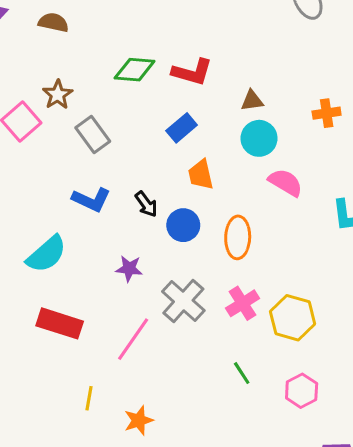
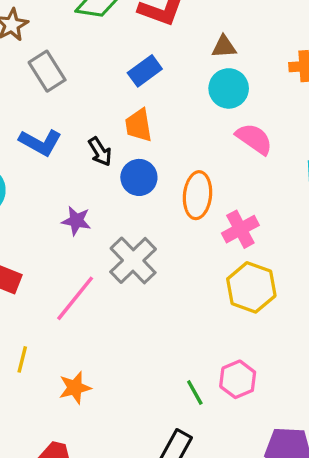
orange trapezoid: (201, 175) -> (139, 125), moved
pink cross: (243, 303) -> (240, 229), moved
green line: (242, 373) -> (195, 393), moved
pink hexagon: (302, 391) -> (238, 379), moved

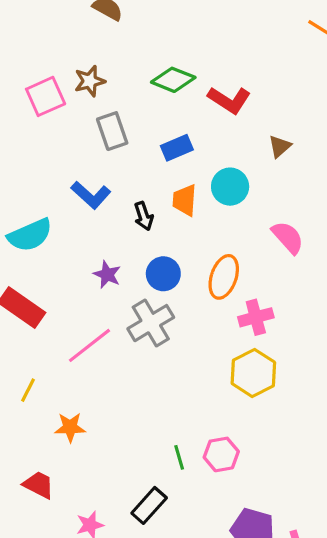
brown triangle: (224, 47) -> (280, 146), turned -50
blue rectangle: (145, 71) -> (177, 148), moved
cyan circle: (229, 88) -> (230, 187), moved
blue circle: (139, 177) -> (163, 274), moved

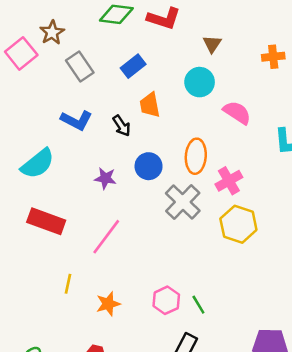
cyan circle: (230, 187) -> (200, 82), moved
gray cross: (151, 323) -> (183, 202), moved
pink hexagon: (221, 454) -> (166, 300), moved

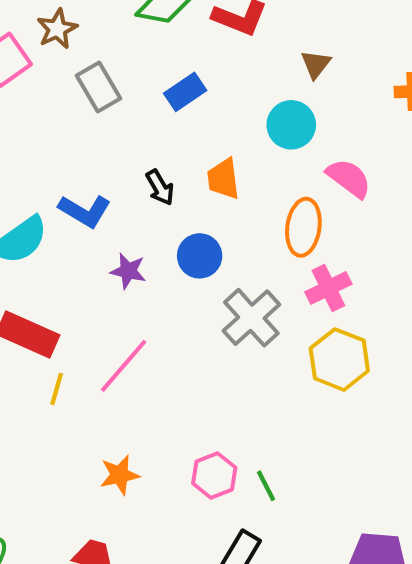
orange trapezoid: (150, 105) -> (223, 179), moved
blue L-shape: (76, 120) -> (85, 211), moved
orange ellipse: (196, 156) -> (303, 227), moved
yellow line: (68, 284) -> (57, 389), moved

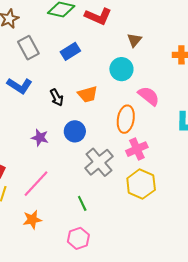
orange trapezoid: (223, 179) -> (88, 94), turned -100
blue L-shape: (85, 211) -> (20, 86), moved
orange star: (120, 475) -> (32, 220), moved
green line: (266, 486) -> (82, 203), moved

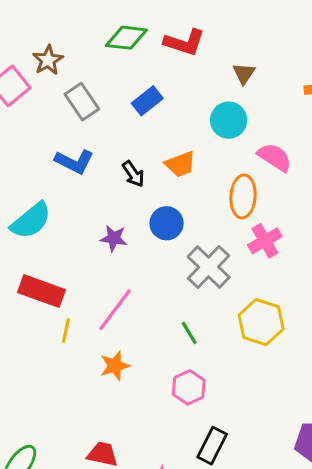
yellow hexagon: (141, 184) -> (261, 322), moved

